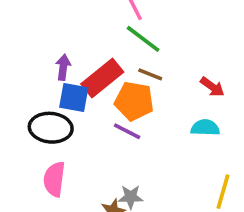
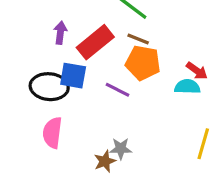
red arrow: (212, 87) -> (197, 71), moved
blue square: (74, 97) -> (73, 76), moved
orange pentagon: (134, 101) -> (143, 63), moved

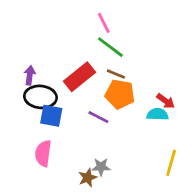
purple arrow: (60, 33) -> (30, 75), moved
blue square: (73, 76) -> (51, 116), moved
black ellipse: (49, 87) -> (40, 97), moved

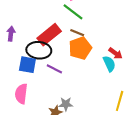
orange pentagon: (120, 94) -> (80, 48), turned -30
black ellipse: (40, 97) -> (39, 50), moved
cyan semicircle: (158, 114) -> (109, 64), turned 63
purple line: (98, 117) -> (54, 69), moved

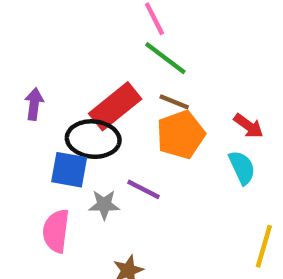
red arrow: (115, 53) -> (249, 126), moved
purple line: (54, 69) -> (144, 189), moved
gray star: (66, 104) -> (104, 205), moved

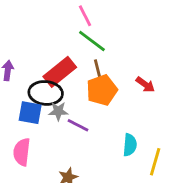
brown line: (174, 102) -> (98, 69), turned 54
cyan semicircle: (242, 167) -> (130, 145), moved, turned 30
gray star: (104, 205) -> (58, 111), moved

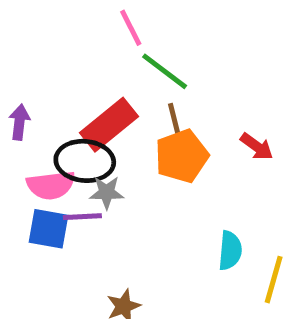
pink line: (85, 16) -> (131, 28), moved
blue square: (30, 113) -> (48, 229), moved
purple line: (78, 125) -> (82, 217), moved, turned -30
pink semicircle: (22, 152) -> (51, 185), moved, turned -104

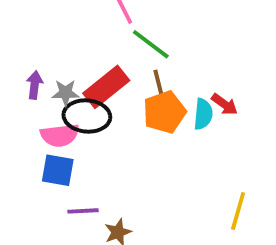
gray star: (107, 192) -> (66, 93), moved
purple line: (82, 217) -> (83, 211), moved
cyan semicircle: (230, 251) -> (203, 114), moved

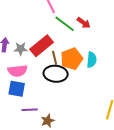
brown line: (159, 83) -> (55, 58), moved
red arrow: (224, 104) -> (84, 23), moved
black ellipse: (87, 116) -> (56, 74), moved

